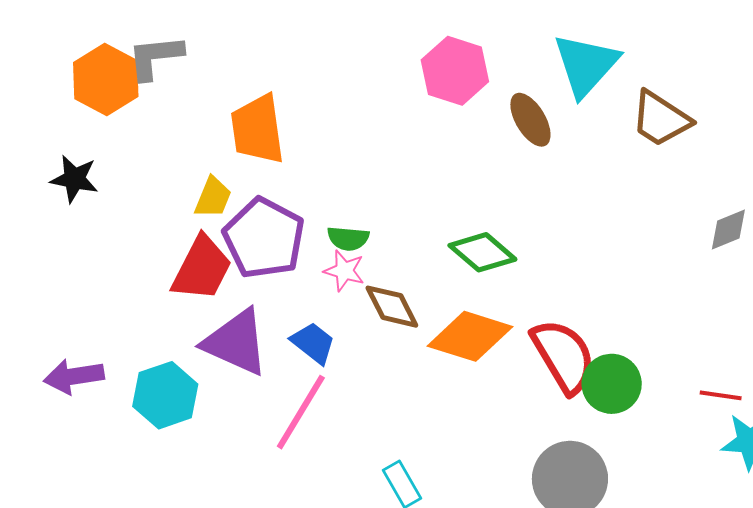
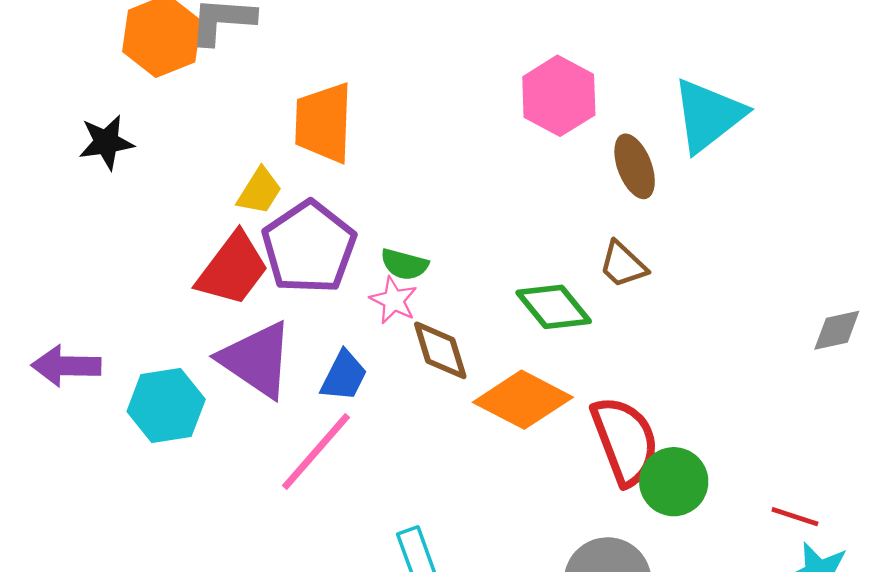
brown trapezoid: (661, 119) -> (623, 265), moved, size x0.7
black star: (74, 179) -> (106, 142), turned -30
blue trapezoid: (313, 343) -> (344, 376), turned 69

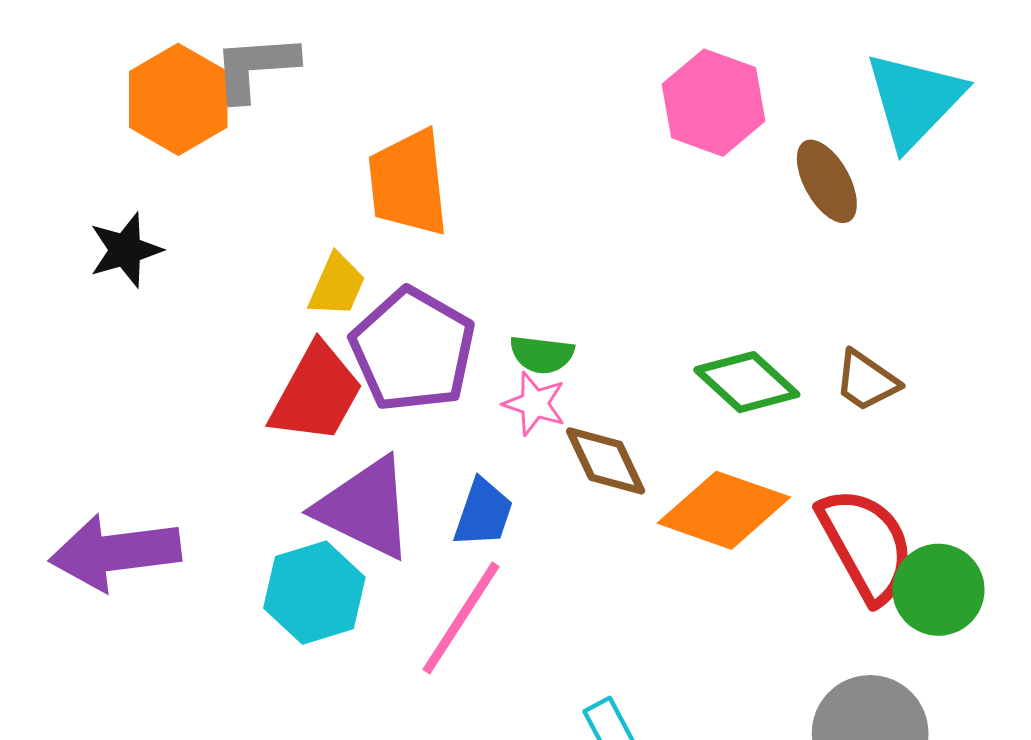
brown trapezoid: (623, 265) -> (866, 381), moved
purple arrow: (66, 366) -> (115, 552), size x1.4
cyan hexagon: (166, 405) -> (314, 593), moved

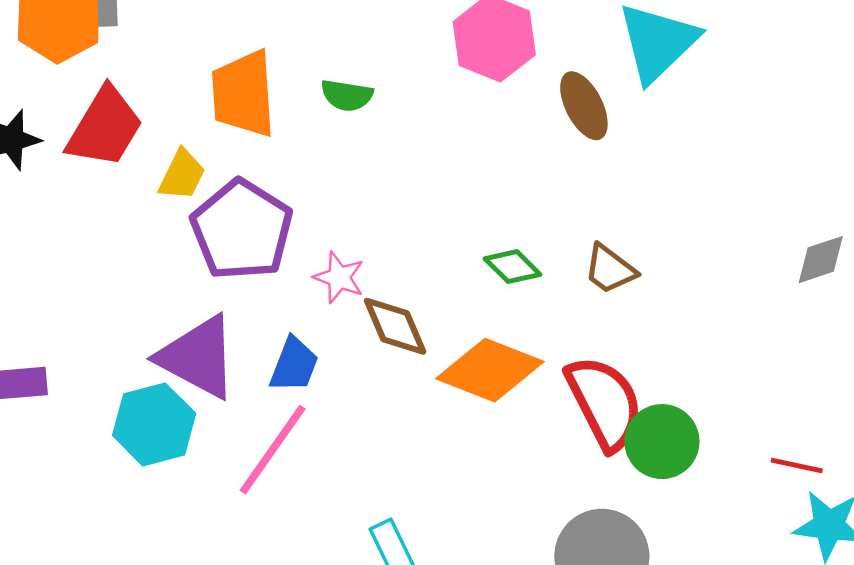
green semicircle: (542, 354) -> (347, 95), moved
green diamond: (747, 382) -> (513, 267), size x0.7
red trapezoid: (316, 393) -> (105, 127), moved

